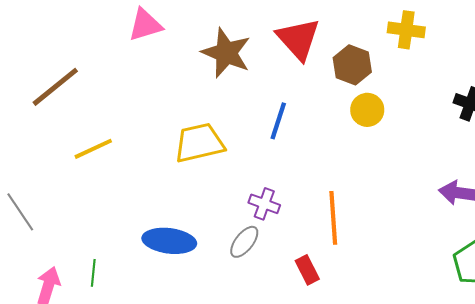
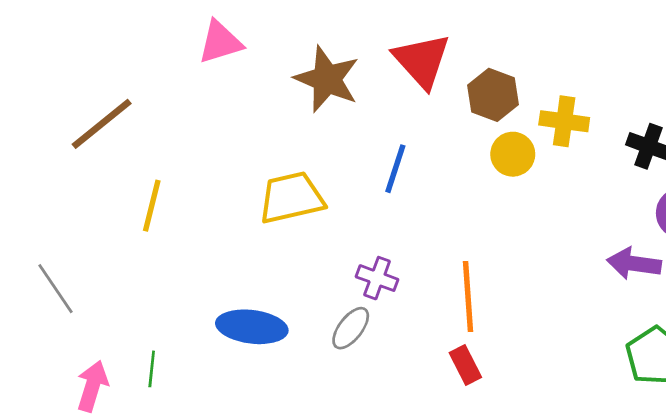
yellow cross: (406, 30) -> (564, 121), moved
yellow line: (93, 149) -> (152, 206), turned -51
red rectangle: (307, 270) -> (465, 365), moved

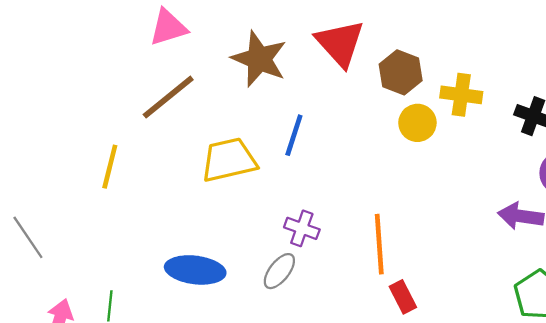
brown line: (102, 124) -> (168, 97), moved
blue line: (395, 169) -> (294, 135), moved
red rectangle: (465, 365) -> (403, 297), moved

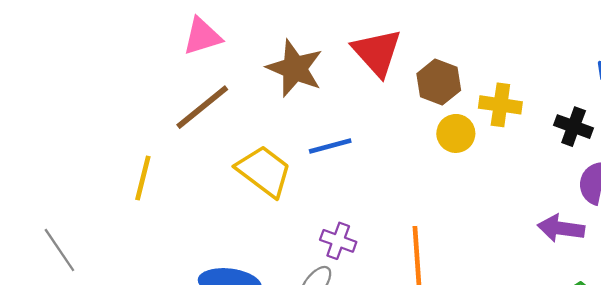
blue line: (294, 135) -> (330, 146), turned 57
yellow trapezoid: (229, 160) -> (264, 171), turned 50

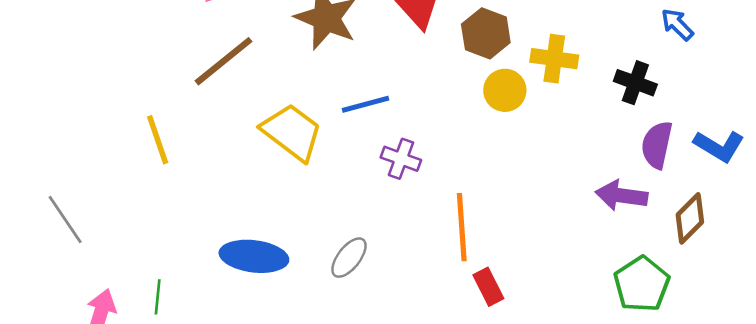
yellow line: (143, 178) -> (158, 140), turned -33
purple cross: (338, 241) -> (401, 159), moved

